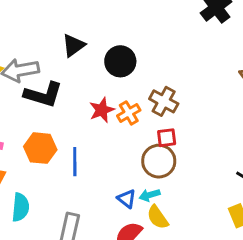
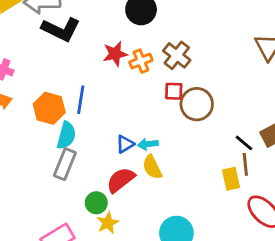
orange hexagon: (40, 148) -> (49, 108), moved
brown circle: (159, 161) -> (197, 104), moved
blue triangle: (127, 199) -> (125, 144), turned 42
cyan semicircle: (20, 207) -> (66, 135), moved

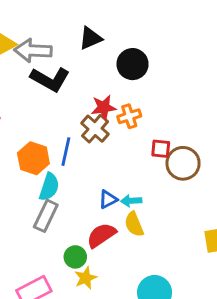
brown cross: (177, 55) -> (95, 129), moved

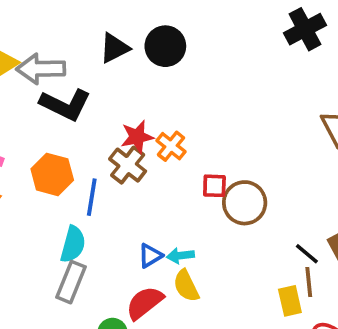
black circle: (133, 64) -> (165, 46), moved
orange cross: (129, 116) -> (171, 146), turned -30
orange hexagon: (33, 158) -> (52, 174), moved

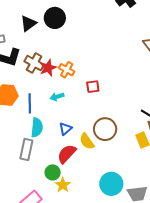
brown cross: (128, 165) -> (34, 63), moved
brown circle: (245, 203) -> (105, 129), moved
cyan semicircle: (73, 244) -> (37, 127), moved
cyan arrow: (180, 256) -> (57, 97), moved

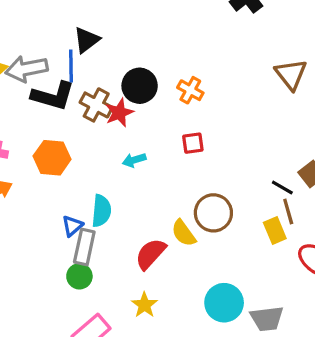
black circle: (55, 18) -> (140, 86), moved
orange cross: (67, 70) -> (190, 90), moved
blue line: (30, 103) -> (71, 66), moved
blue triangle: (65, 129) -> (72, 226), moved
green circle: (53, 172) -> (79, 276), moved

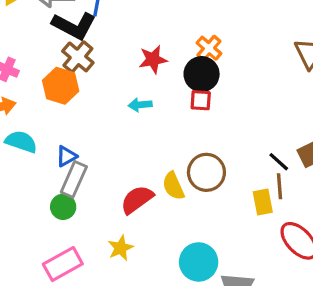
black circle: (140, 86) -> (202, 74), moved
brown cross: (96, 105) -> (78, 57), moved
red star: (119, 113) -> (153, 59), moved
cyan semicircle: (101, 211) -> (21, 142), moved, turned -88

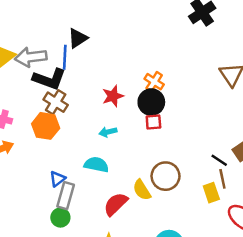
cyan semicircle: (21, 142) -> (96, 165), moved

